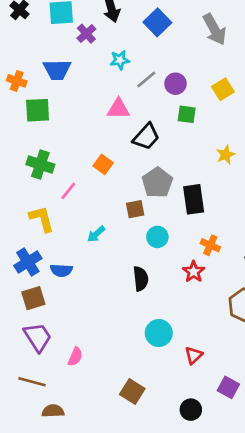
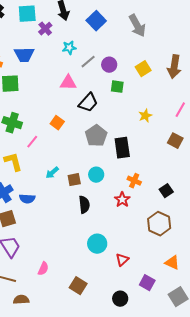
brown square: (135, 209) -> (74, 180), moved
pink semicircle: (75, 357) -> (43, 269), moved

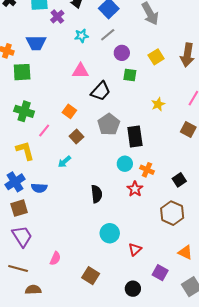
gray line: (88, 62) -> (108, 35), moved
cyan circle: (96, 175) -> (125, 164), moved
brown square: (74, 180) -> (76, 137), moved, turned -32

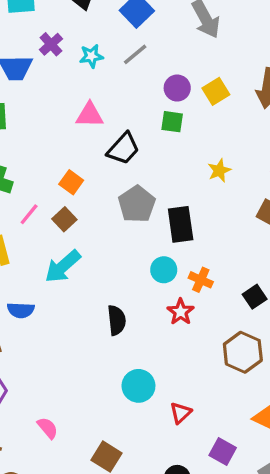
purple cross: (57, 17) -> (51, 44), moved
purple circle: (122, 53) -> (177, 88), moved
brown square: (76, 137) -> (64, 219), moved
cyan arrow: (64, 162) -> (63, 266), size x1.6
pink semicircle: (55, 258) -> (48, 428), turned -64

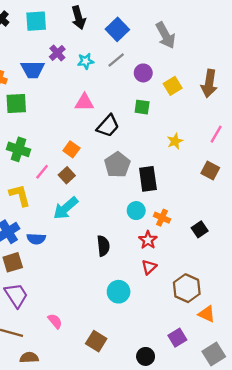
purple circle: (177, 88) -> (143, 73), moved
brown hexagon: (243, 352) -> (187, 288), moved
red triangle: (181, 413) -> (149, 267), moved
purple square: (223, 452) -> (177, 338), turned 30

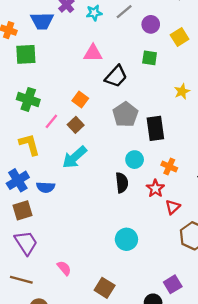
cyan circle: (136, 211) -> (135, 160), moved
black semicircle: (103, 246) -> (122, 183), moved
red triangle: (149, 267) -> (173, 207), moved
purple square: (177, 338) -> (173, 284), moved

